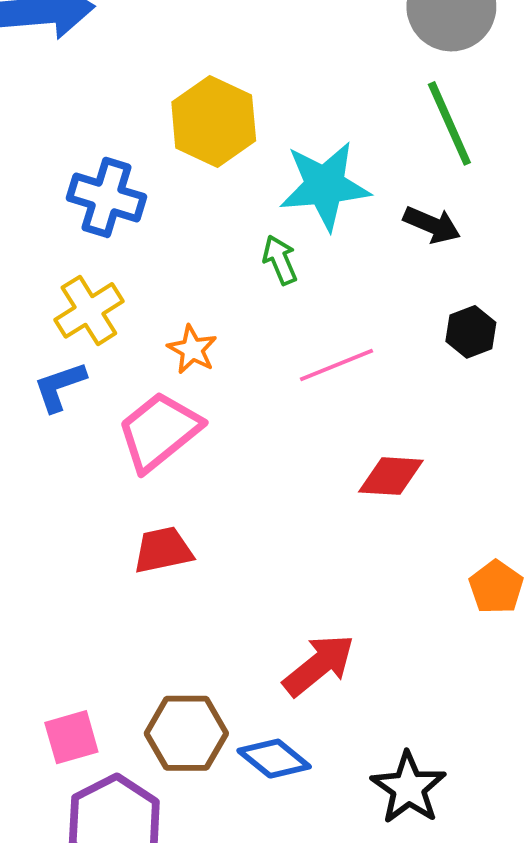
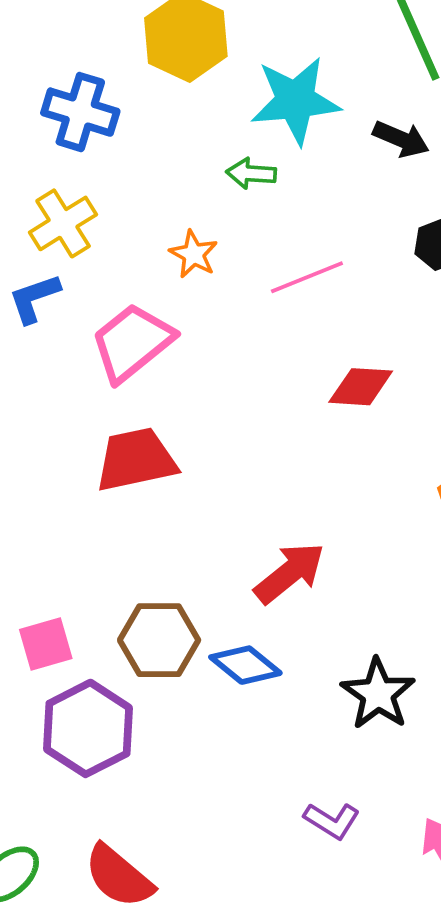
green arrow: (280, 260) -> (251, 173), turned -63
orange star: (192, 349) -> (194, 254), moved
red trapezoid: (163, 550) -> (136, 460), size x1.4

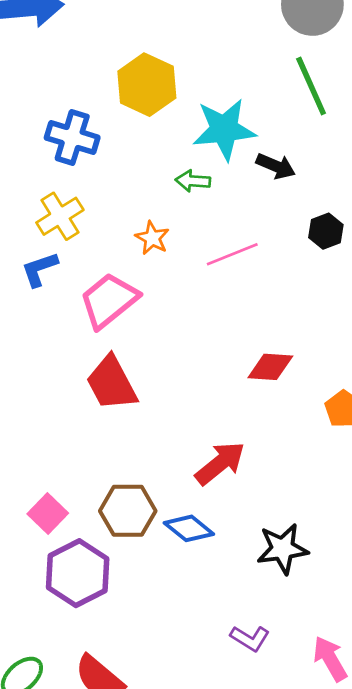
black arrow: (401, 139) -> (276, 166), moved
red diamond: (361, 387) -> (270, 367), moved
red trapezoid: (136, 460) -> (112, 383), turned -106
pink square: (46, 644) -> (48, 513), turned -30
black star: (378, 694) -> (283, 549), turned 30

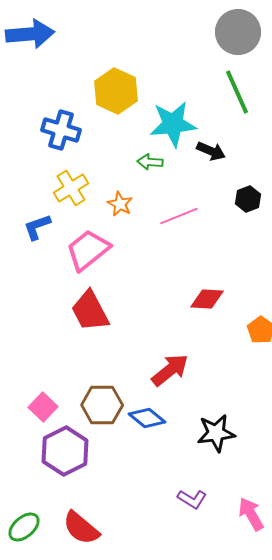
yellow cross: (60, 216) -> (71, 188), moved

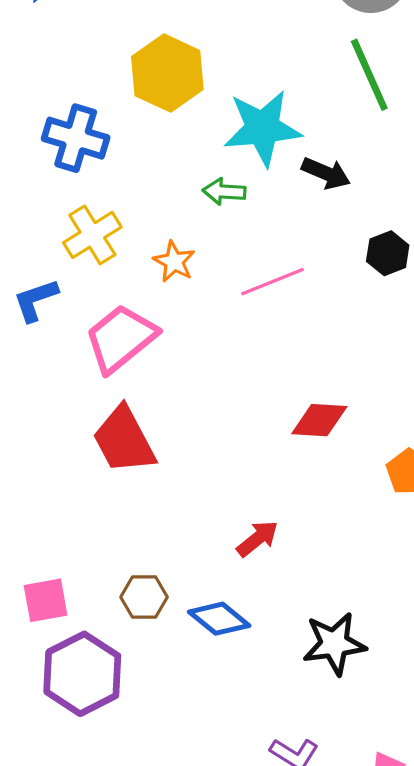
red arrow: (170, 370) -> (258, 539), size x0.7
brown hexagon: (102, 405) -> (144, 597), size x0.7
pink square: (43, 407) -> (46, 600), turned 36

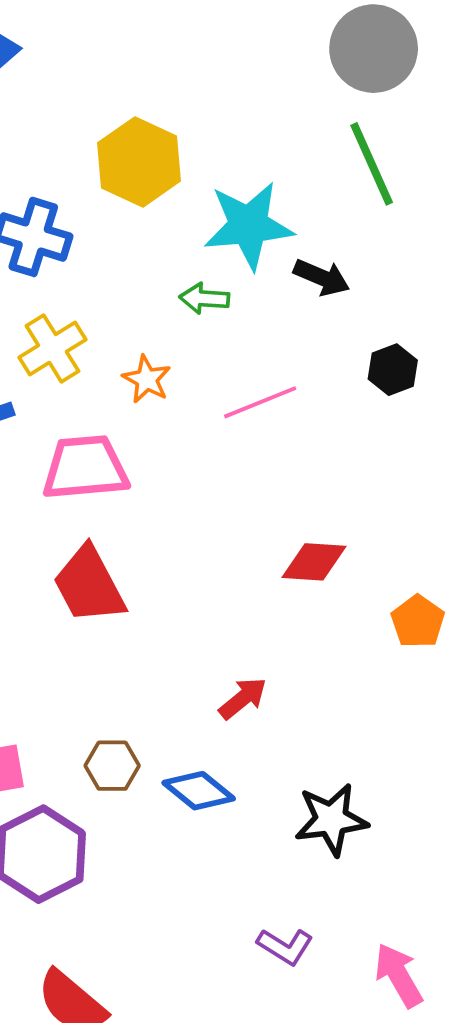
pink trapezoid: (121, 338) -> (85, 468), turned 34

